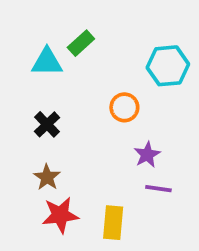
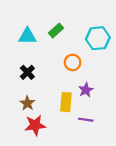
green rectangle: (81, 43) -> (56, 31), moved
purple line: (158, 189) -> (86, 120), moved
yellow rectangle: (113, 223) -> (66, 102), moved

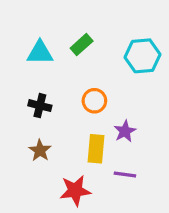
orange circle: (73, 62) -> (94, 101), moved
black cross: (27, 72) -> (40, 106), turned -32
red star: (35, 125) -> (75, 191), moved

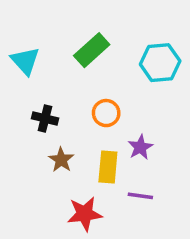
green rectangle: (82, 45) -> (92, 50), size x1.4
cyan triangle: (40, 53) -> (25, 61), moved, turned 48
brown star: (40, 150) -> (61, 160), moved

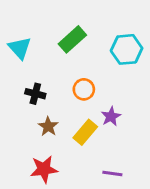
yellow rectangle: (108, 167) -> (85, 132), turned 35
purple line: (140, 196) -> (112, 174), moved
red star: (85, 214) -> (44, 169), moved

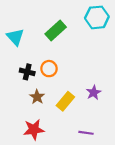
cyan hexagon: (127, 49) -> (97, 17), moved
orange circle: (84, 89) -> (49, 69), moved
purple star: (111, 116) -> (94, 93), moved

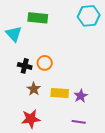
green rectangle: (56, 30) -> (38, 18), moved, turned 48
purple star: (94, 93) -> (81, 96), moved
yellow rectangle: (65, 101) -> (60, 93), turned 54

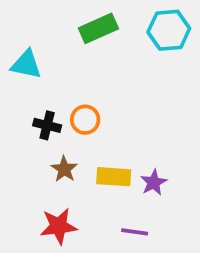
green rectangle: (38, 18) -> (98, 28), moved, turned -30
cyan triangle: (14, 34) -> (26, 65), turned -36
purple line: (79, 122) -> (135, 232), moved

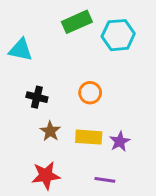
cyan hexagon: (169, 30) -> (118, 35), moved
orange circle: (85, 120) -> (90, 93), moved

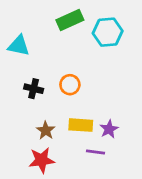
orange circle: (90, 93) -> (70, 85), moved
brown star: (50, 131) -> (46, 130), moved
purple line: (105, 180) -> (96, 152), moved

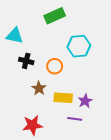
cyan hexagon: (108, 32) -> (79, 46), moved
black cross: (34, 89) -> (26, 61), moved
brown star: (46, 130) -> (39, 88), moved

